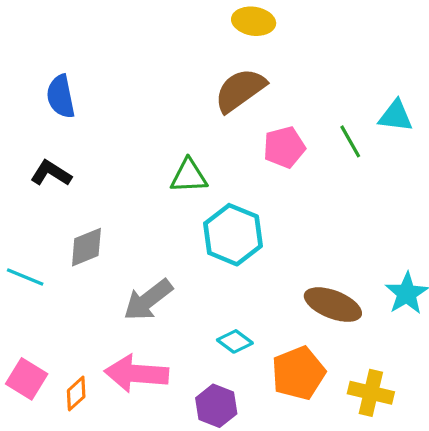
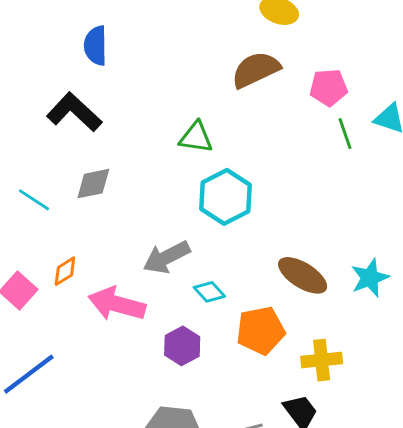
pink pentagon: (284, 147) -> (329, 87), moved
black L-shape: (51, 173) -> (74, 112), size x1.5
gray arrow: (148, 300) -> (167, 257), moved
yellow cross: (371, 393) -> (322, 360), turned -30
orange diamond: (76, 394) -> (65, 271), moved

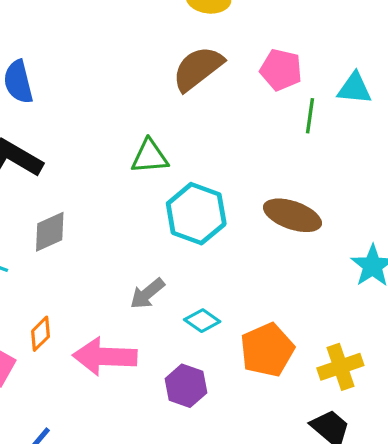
pink pentagon: (329, 87) -> (281, 70), turned 30
green line: (345, 134) -> (310, 116), turned 40
gray arrow: (167, 257) -> (147, 294), size x0.7
brown ellipse: (303, 275) -> (292, 215), moved

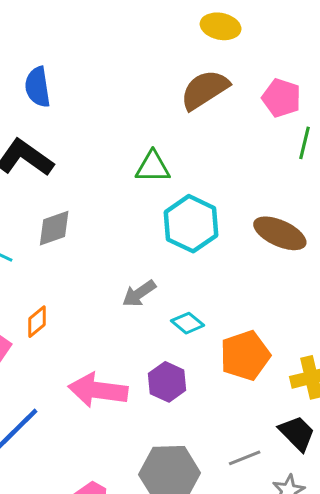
pink arrow: (105, 357) -> (98, 390), moved

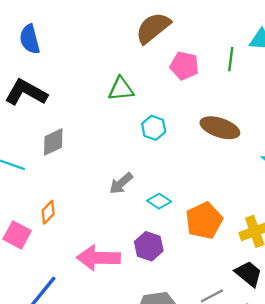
pink pentagon: (281, 98) -> (184, 66), moved
cyan hexagon: (191, 224) -> (154, 128), size x0.6

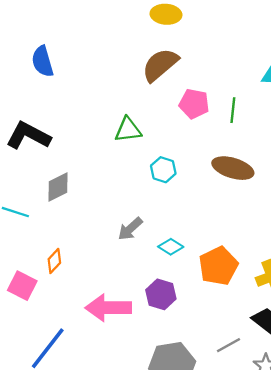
blue semicircle: (30, 39) -> (43, 61), moved
green line: (231, 59) -> (233, 110), moved

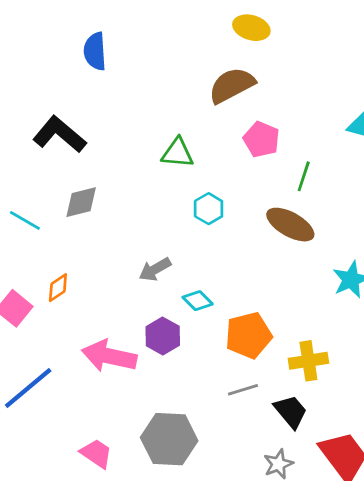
green line: (233, 110) -> (304, 176), moved
purple hexagon: (161, 294) -> (163, 336), moved
gray line: (228, 345) -> (243, 390), moved

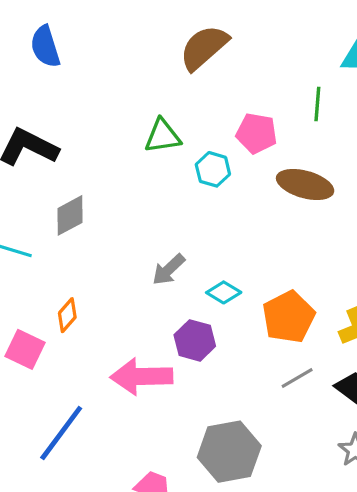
pink pentagon: (261, 139) -> (257, 133), moved
green line: (304, 176) -> (317, 104), moved
cyan hexagon: (209, 209) -> (213, 169), moved

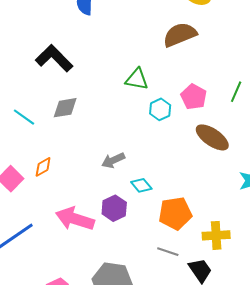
gray line: (297, 378) -> (168, 252), turned 30

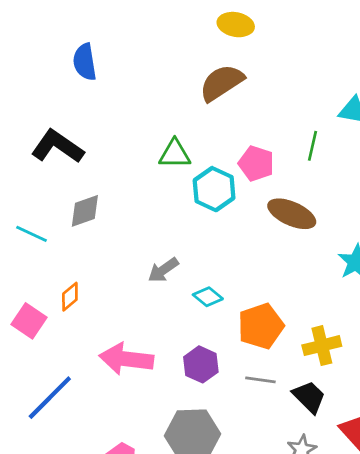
cyan hexagon: (160, 109) -> (214, 189), size x1.4
purple hexagon: (114, 208) -> (201, 364), moved

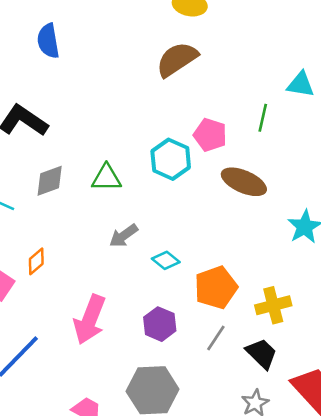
green triangle: (175, 154) -> (106, 178), moved
pink arrow: (126, 359) -> (90, 319), turned -75
gray line: (260, 380) -> (216, 338), turned -64

